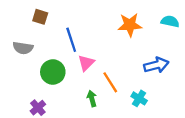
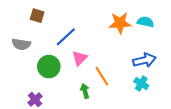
cyan semicircle: (170, 21) -> (145, 22), moved
blue line: (71, 40) -> (66, 37), turned 65
cyan cross: (139, 98) -> (141, 84), moved

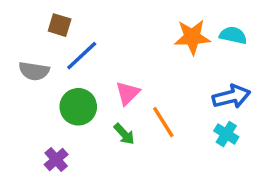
blue line: (66, 37) -> (82, 56), moved
green arrow: (85, 91) -> (124, 134), moved, turned 152

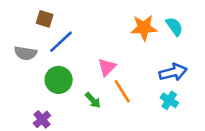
cyan semicircle: (233, 35) -> (174, 26), turned 42
pink triangle: (128, 93) -> (107, 67), moved

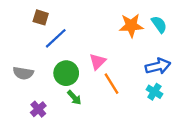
gray semicircle: (25, 53) -> (23, 73), moved
green circle: (59, 80) -> (66, 73), moved
green arrow: (93, 100) -> (74, 98), moved

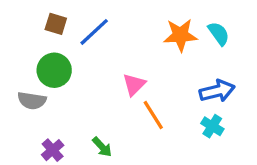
blue line: (56, 38) -> (94, 32), moved
green circle: (66, 73) -> (54, 70), moved
green arrow: (74, 98) -> (102, 147), moved

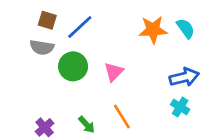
green circle: (54, 70) -> (73, 66), moved
gray semicircle: (32, 101) -> (42, 47), moved
orange line: (153, 115) -> (122, 117), moved

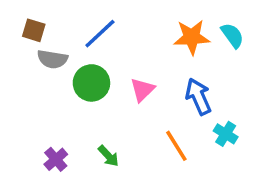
brown square: (47, 20) -> (34, 30), moved
blue arrow: (184, 77) -> (198, 97), moved, turned -100
orange line: (122, 117) -> (176, 146), moved

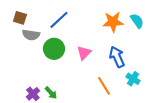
green arrow: (108, 156) -> (51, 93), moved

